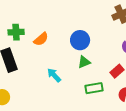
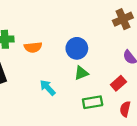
orange semicircle: (41, 39) -> (33, 47), turned 35

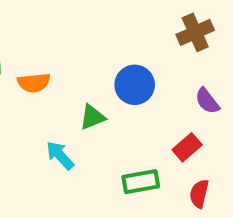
blue circle: (77, 48) -> (135, 85), moved
green triangle: (81, 73) -> (92, 117), moved

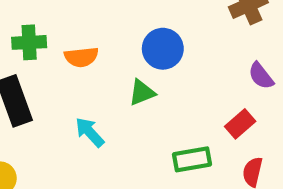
blue circle: (135, 85) -> (163, 49), moved
cyan arrow: (60, 155) -> (90, 132), moved

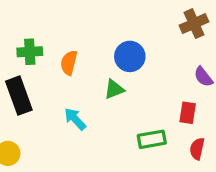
orange semicircle: (81, 57) -> (69, 63), turned 110
red rectangle: (240, 124) -> (188, 113), turned -40

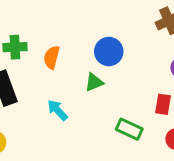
green rectangle: (152, 139) -> (129, 129), turned 35

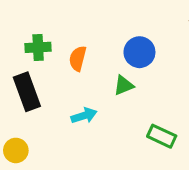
cyan arrow: (57, 110) -> (84, 116), turned 115

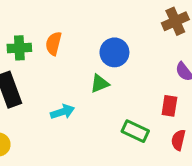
orange semicircle: (78, 59) -> (54, 43), moved

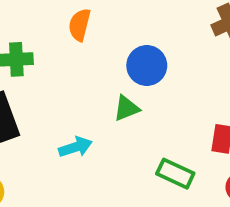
orange semicircle: (54, 43) -> (80, 25), moved

